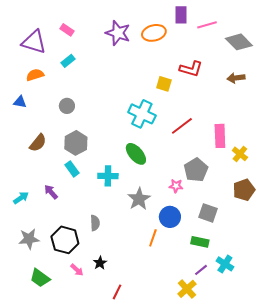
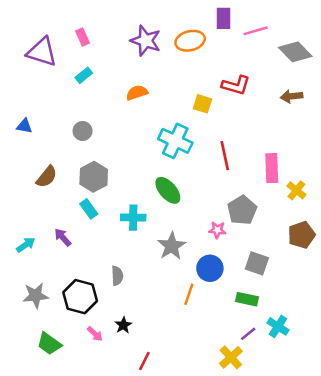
pink rectangle: (67, 30) -> (83, 37), turned 32
orange semicircle: (35, 75) -> (137, 93), moved
red line: (182, 126) -> (225, 156), turned -65

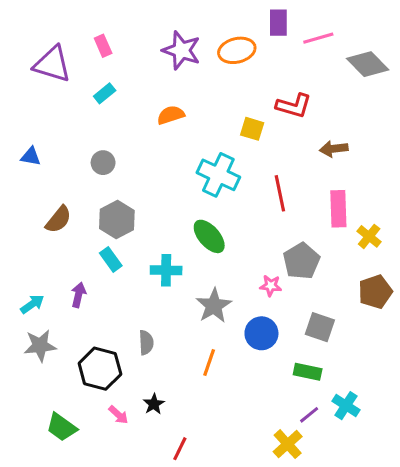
brown arrow: (292, 96) -> (334, 149), moved
purple arrow: (63, 237) -> (78, 295), turned 54
orange line: (189, 294) -> (209, 363), moved
gray star: (36, 295) -> (40, 346), moved

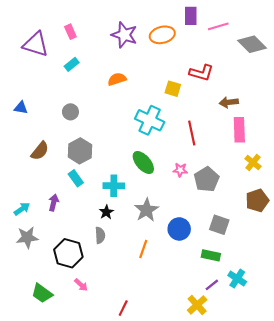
pink rectangle: (338, 209) -> (239, 130), moved
pink star: (271, 286) -> (180, 170), moved
black star: (154, 404) -> (106, 212), moved

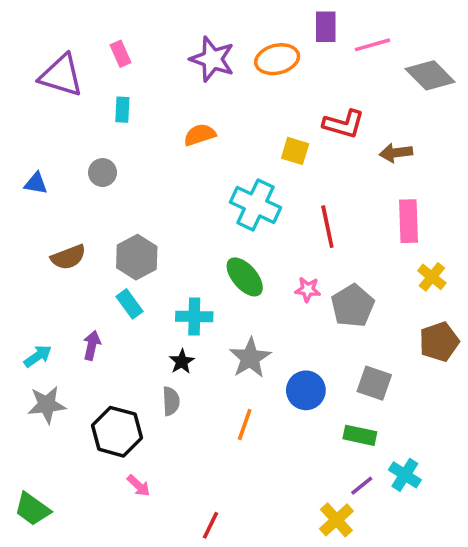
cyan rectangle: (72, 64) -> (122, 110), turned -48
brown arrow: (229, 102) -> (396, 153), moved
gray circle: (70, 112) -> (103, 173), moved
brown semicircle: (40, 151) -> (68, 257), turned 30
green trapezoid: (42, 293) -> (32, 509), moved

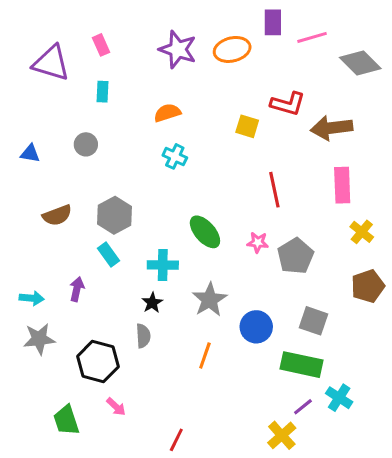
brown arrow: (396, 153) -> (332, 128), size x1.5
cyan cross: (256, 205) -> (175, 156), moved, size x0.6
cyan arrow: (38, 356) -> (32, 298), turned 40
green rectangle: (360, 435) -> (301, 365), size x1.5
green trapezoid: (32, 509) -> (66, 420), moved, turned 36

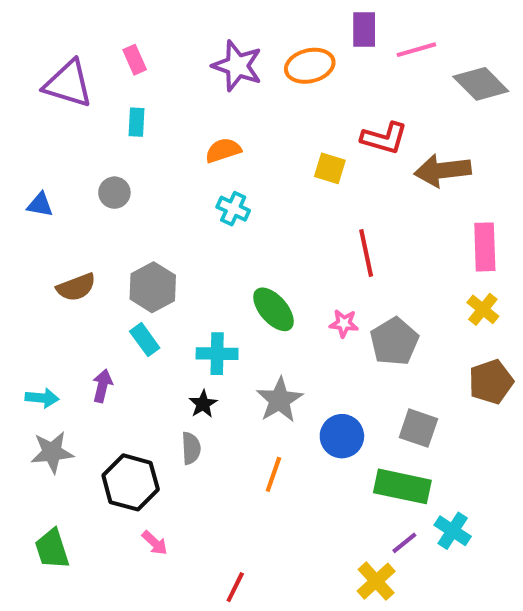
pink rectangle: (342, 185) -> (485, 247), moved
green trapezoid: (66, 420) -> (52, 549), moved

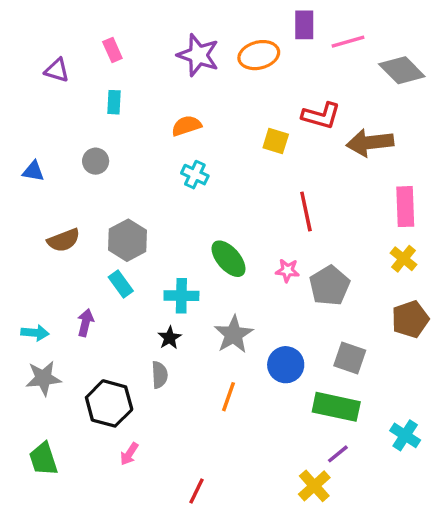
purple triangle: (68, 84) -> (57, 70), size x0.6
cyan cross: (453, 531) -> (405, 435), moved
pink arrow: (155, 543) -> (129, 454), turned 80

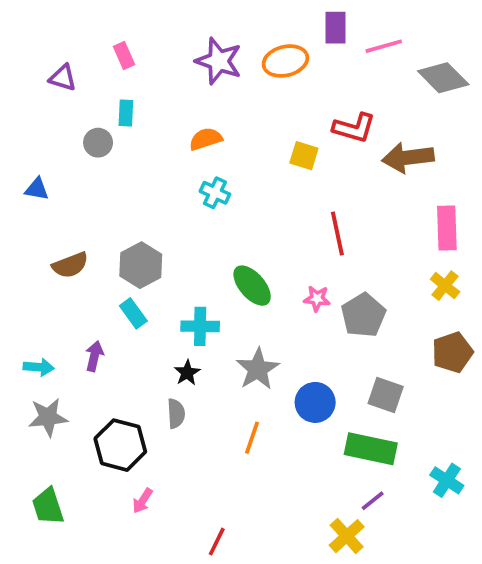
gray circle: (96, 161) -> (98, 143), moved

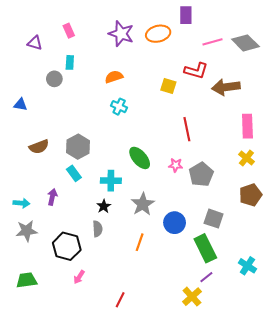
pink line: (384, 46) -> (213, 42), moved
green rectangle: (371, 449) -> (205, 248), turned 52
green trapezoid: (48, 506) -> (27, 280), turned 100

